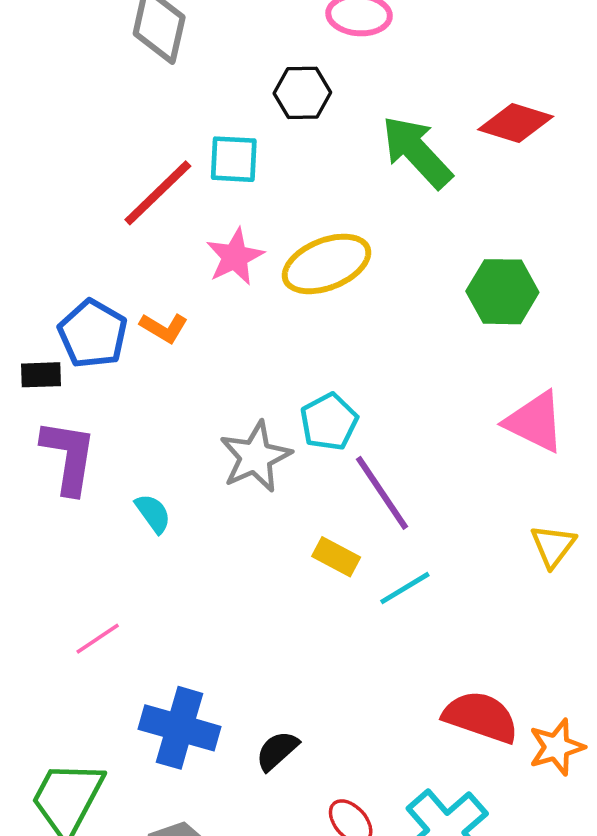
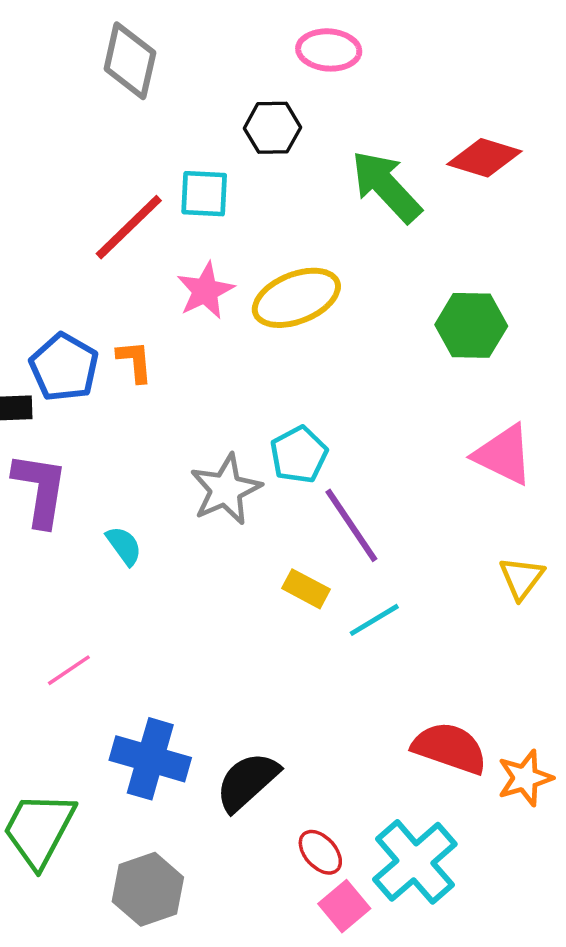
orange L-shape: (164, 328) -> (135, 361), turned -126
black semicircle: (277, 751) -> (247, 782), size x1.5

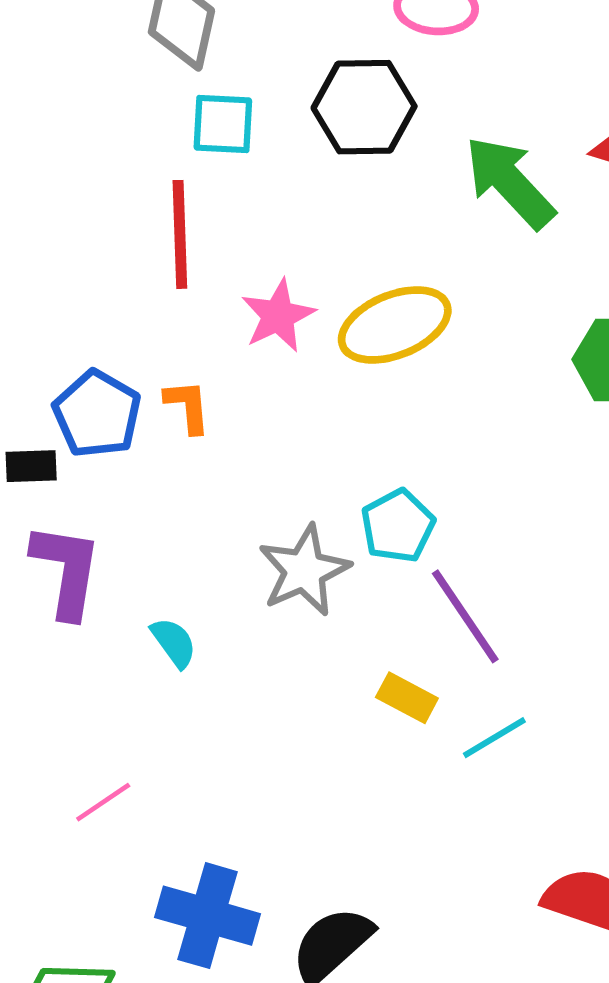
black hexagon: (272, 128) -> (364, 107), size x1.4
cyan square: (204, 194) -> (223, 124), moved
red line: (129, 227) -> (180, 234), turned -48

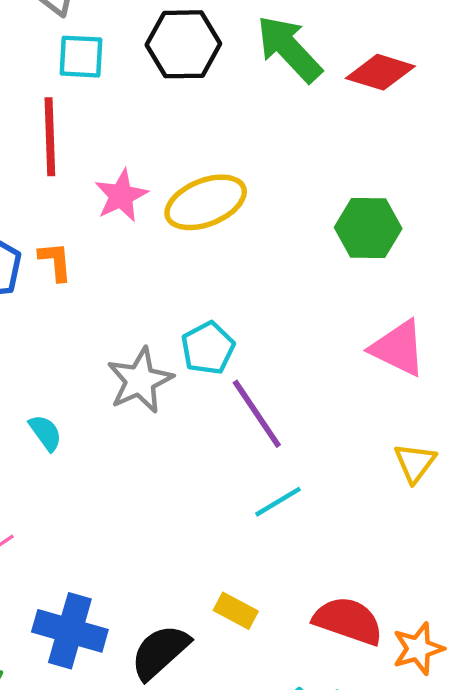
green arrow: (510, 182) -> (289, 49), moved
yellow rectangle: (407, 698) -> (236, 611), moved

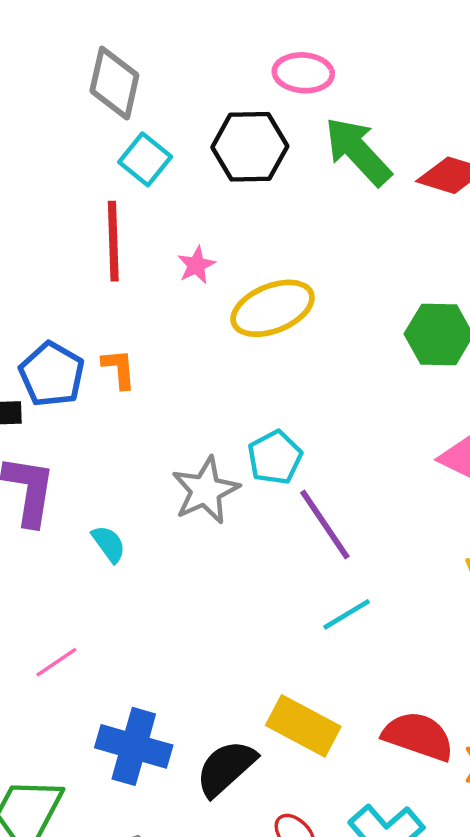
cyan square: (81, 57) -> (145, 159), turned 36
pink star: (121, 196) -> (196, 265), moved, size x0.7
yellow rectangle: (236, 611) -> (303, 726), size x1.6

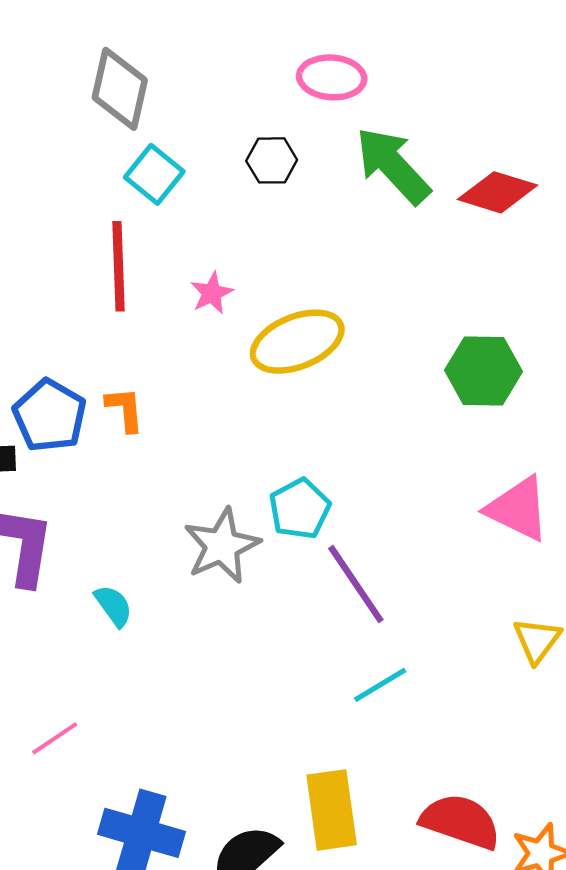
black hexagon: (250, 147) -> (272, 160), size x0.6
yellow rectangle: (303, 726) -> (332, 810), turned 54

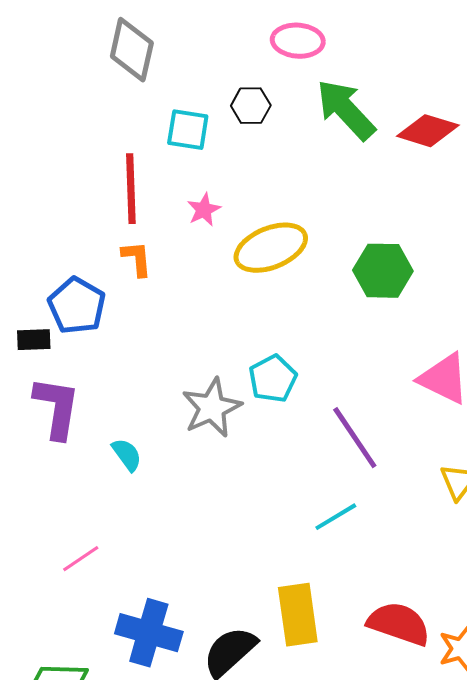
cyan square: (154, 174) -> (188, 130), moved, turned -30
green hexagon: (483, 371) -> (383, 271), moved
orange L-shape: (125, 409) -> (137, 259), moved
purple line: (356, 584) -> (355, 438), moved

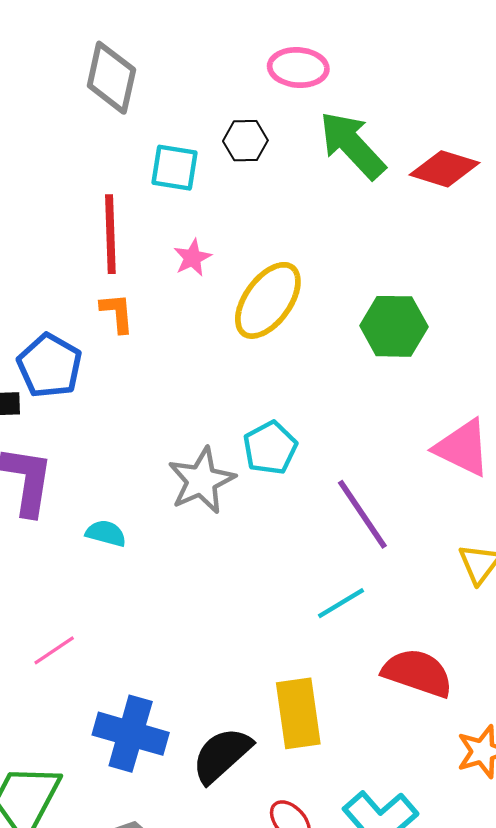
yellow ellipse: (271, 248) -> (268, 300), turned -32
cyan semicircle: (127, 455) -> (106, 533), turned -39
red semicircle: (399, 624) -> (418, 673), moved

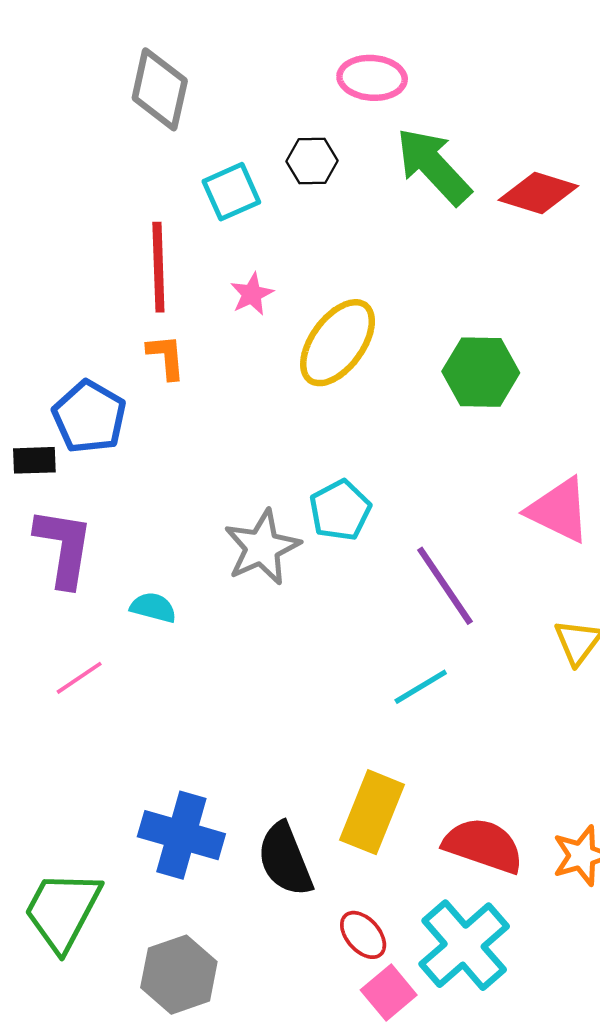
cyan square: (174, 168) -> (231, 192), turned -33
pink line: (54, 650) -> (79, 678), moved
red semicircle: (418, 673) -> (483, 845), moved
yellow rectangle: (298, 713) -> (372, 812), turned 30
black semicircle: (222, 755) -> (285, 859), turned -70

